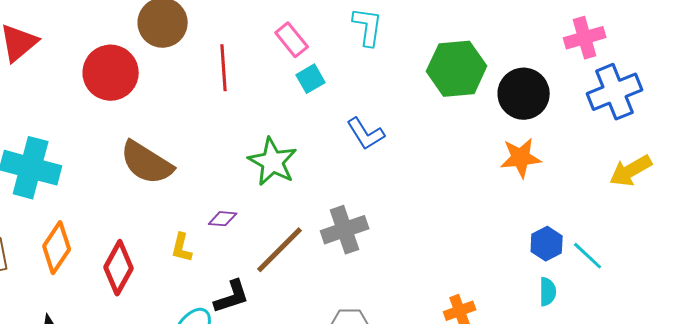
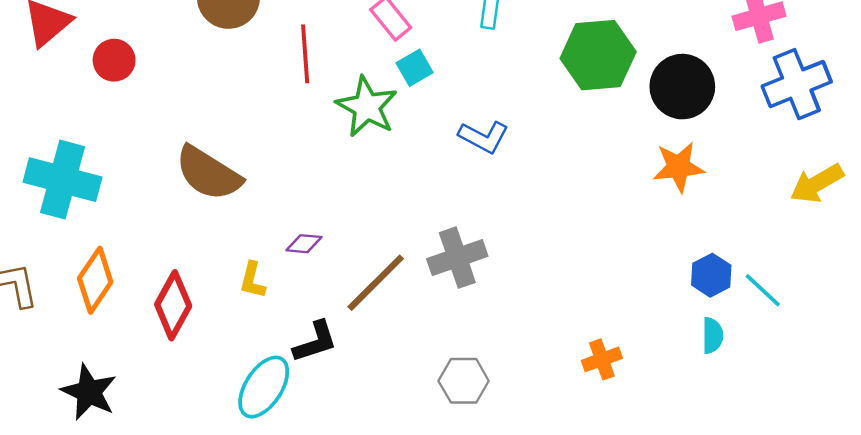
red circle: (111, 73) -> (114, 60), moved, size x0.6
blue L-shape: (366, 134) -> (484, 137), turned -30
green star: (273, 162) -> (367, 107), moved

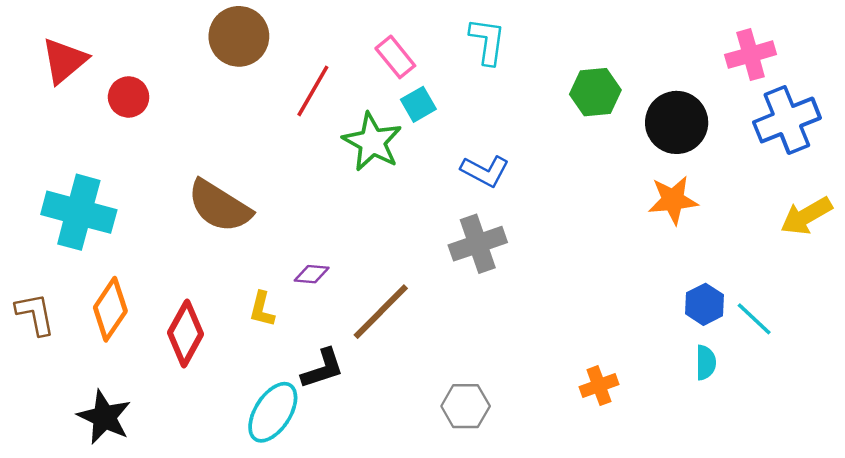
red line: (305, 54) -> (313, 91), turned 34
green hexagon: (598, 55) -> (595, 92), size x0.7
gray cross: (457, 258) -> (478, 244), moved

